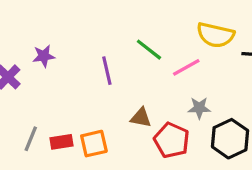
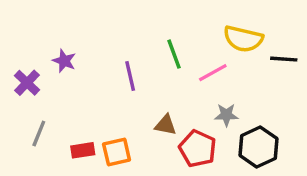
green line: (149, 50) -> (174, 54), turned 32
purple star: (44, 56) -> (64, 61), turned 30
gray line: (31, 139) -> (39, 133), moved

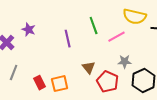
brown triangle: (166, 125) -> (89, 68), turned 40
red rectangle: (83, 150) -> (40, 83), turned 72

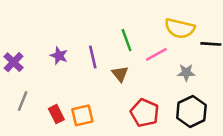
purple star: (29, 30) -> (59, 56), moved
gray star: (125, 62) -> (186, 73), moved
brown triangle: (89, 68) -> (120, 74), moved

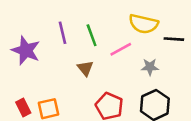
purple star: (59, 56) -> (26, 50), size x1.6
purple line: (93, 57) -> (62, 33), moved

